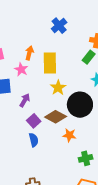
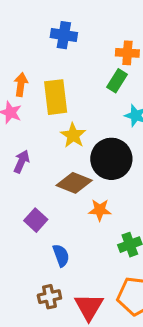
blue cross: (59, 26) -> (64, 35), turned -35
purple square: (34, 121) -> (36, 220), moved
blue semicircle: (34, 140) -> (61, 255), moved

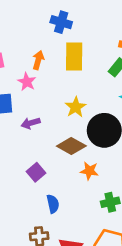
blue cross: (64, 35) -> (61, 22), moved
yellow rectangle: (56, 97) -> (74, 56), moved
purple arrow: (22, 162) -> (31, 123), turned -138

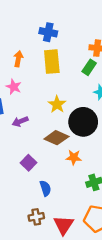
blue cross: (61, 22) -> (48, 32), moved
orange arrow: (38, 60) -> (18, 59), moved

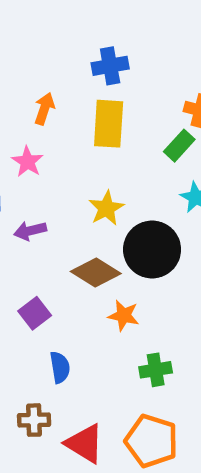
blue cross: (48, 32) -> (110, 66), turned -30
red triangle: (64, 225) -> (85, 444), turned -40

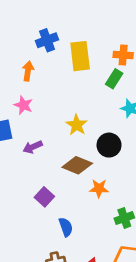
blue cross: (110, 66) -> (47, 40), moved
yellow rectangle: (109, 124) -> (80, 56), moved
black circle: (152, 249) -> (109, 145), size x0.7

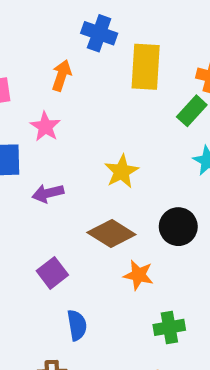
blue cross: (47, 40) -> (99, 33), turned 30
black circle: (109, 145) -> (178, 227), moved

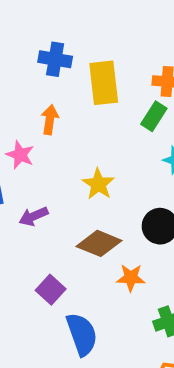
orange arrow: (62, 75) -> (50, 120), moved
blue semicircle: (77, 325) -> (82, 334), size x1.5

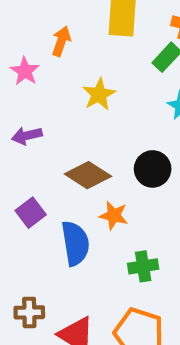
yellow star: (98, 184) -> (99, 94), moved
blue semicircle: (82, 334) -> (75, 243), moved

